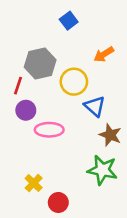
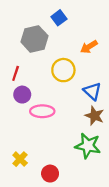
gray hexagon: (40, 63) -> (34, 39), moved
blue triangle: (95, 106) -> (92, 91), moved
yellow cross: (34, 183) -> (20, 159), moved

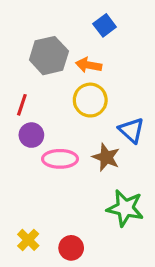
blue square: (59, 18) -> (105, 25), moved
orange arrow: (89, 47) -> (89, 65), moved, turned 42
brown star: (95, 116) -> (106, 157), moved
yellow cross: (20, 159) -> (28, 240), moved

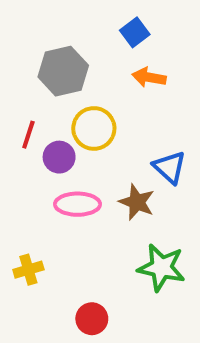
orange arrow: (89, 65) -> (149, 77), moved
yellow circle: (90, 100) -> (94, 128), moved
purple circle: (31, 135) -> (59, 157), moved
yellow cross: (28, 240) -> (28, 270), moved, turned 30

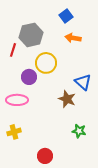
red line: (28, 135) -> (13, 50), moved
pink ellipse: (77, 204) -> (17, 100), moved
green star: (161, 268) -> (79, 131), size x0.6

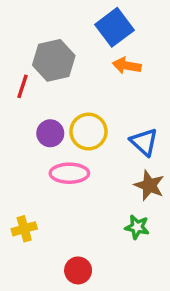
blue square: (66, 16) -> (115, 27), size x1.5
yellow circle: (46, 63) -> (88, 132), moved
brown star: (67, 99) -> (149, 185), moved
pink ellipse: (17, 100) -> (69, 173), moved

